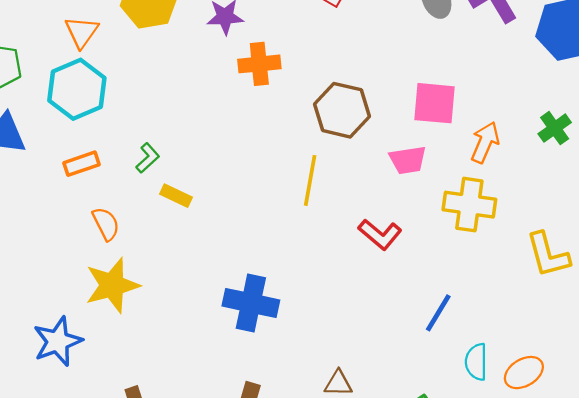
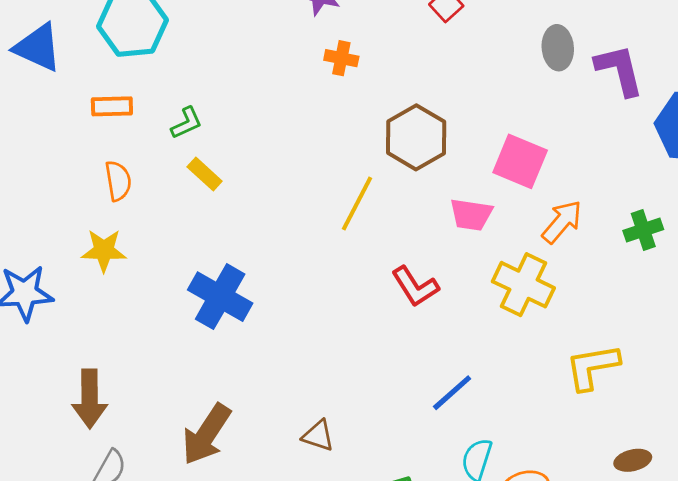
orange cross: (259, 64) -> (341, 58), size x0.7
yellow L-shape: (548, 255) -> (592, 367), turned 78
yellow star: (112, 285) -> (104, 250), size x0.7
blue cross: (251, 303) -> (220, 297), moved

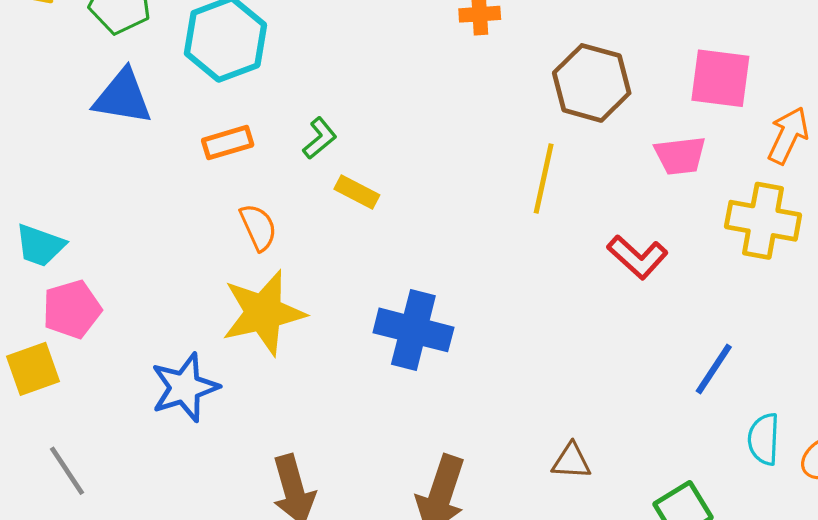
yellow star: (104, 250) -> (263, 313), size x1.6

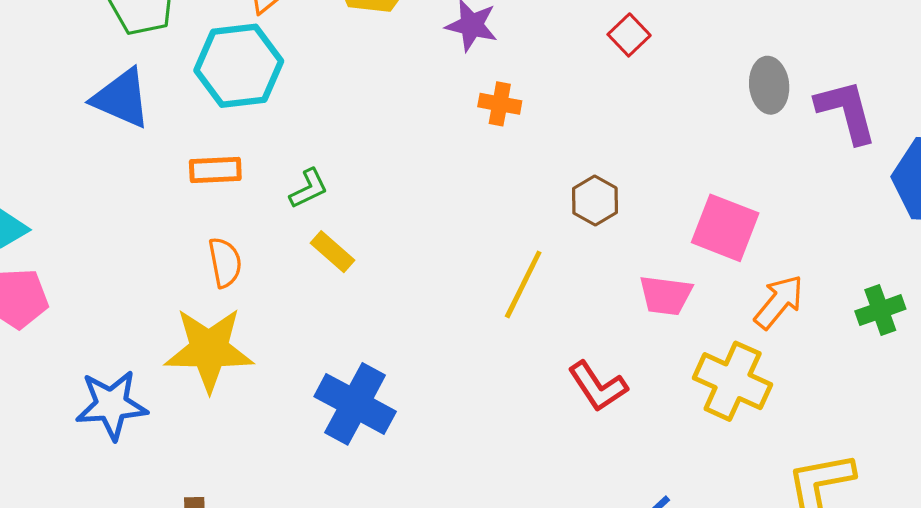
brown hexagon: (592, 83) -> (595, 201), size x0.6

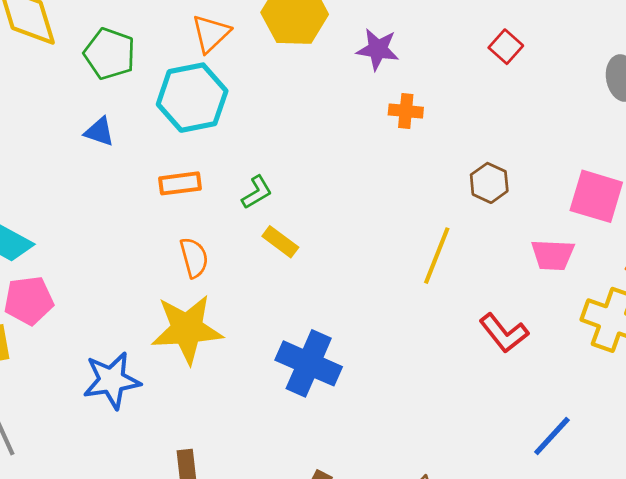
blue triangle: (121, 98) -> (99, 132), size x0.6

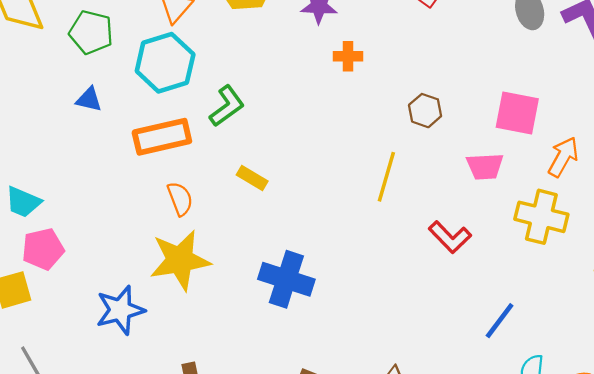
orange rectangle: (180, 183) -> (162, 137), size x1.6
green L-shape: (257, 192) -> (227, 106), moved, size x1.4

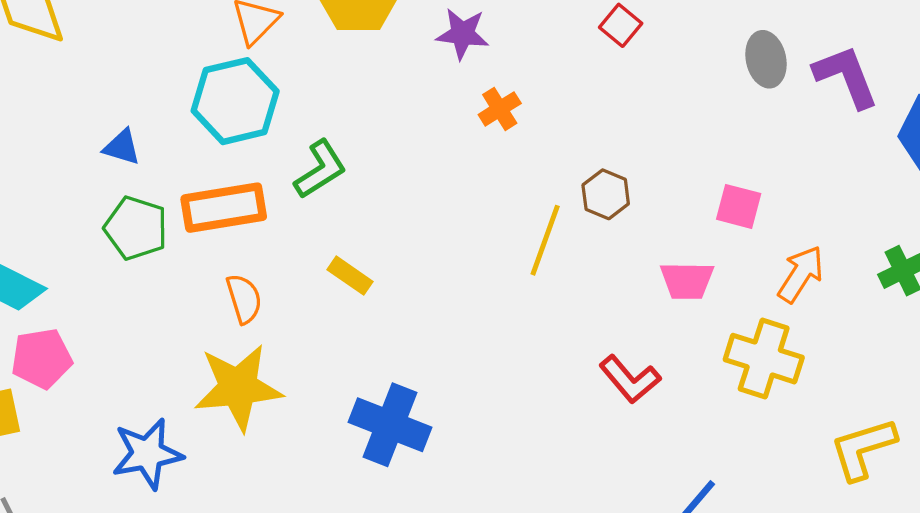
green pentagon: (91, 32) -> (136, 228), moved
orange cross: (348, 56) -> (500, 109), turned -36
pink square: (517, 113) -> (739, 206), size x0.7
yellow line: (386, 177) -> (545, 240), moved

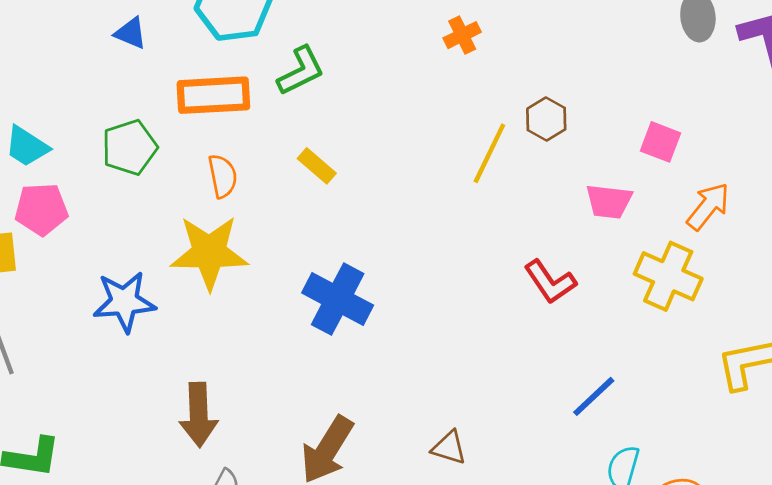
green pentagon: (136, 228) -> (129, 147), moved, turned 30

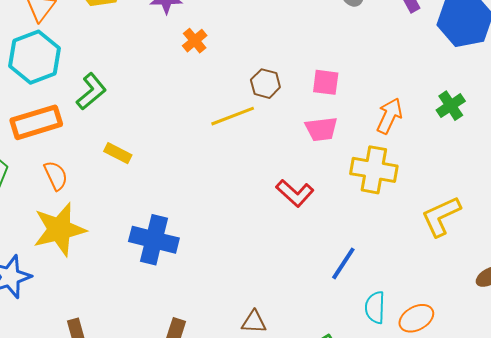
pink square: (661, 142) -> (326, 82), moved
yellow line: (489, 153) -> (233, 116), turned 57

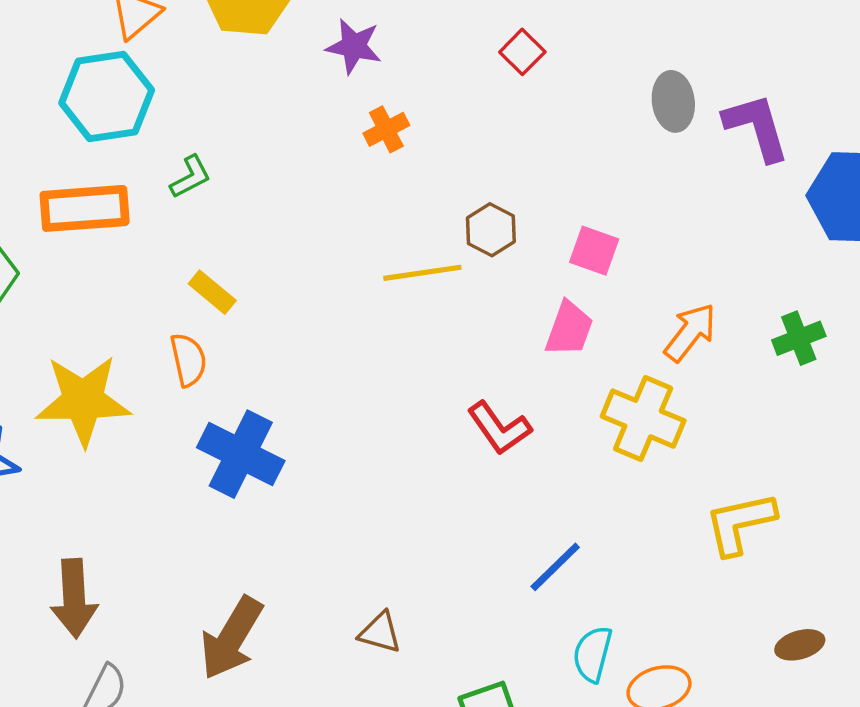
green L-shape: (91, 91) -> (190, 177), size x0.7
pink trapezoid: (321, 129) -> (569, 329), turned -76
orange semicircle: (56, 176) -> (188, 360), moved

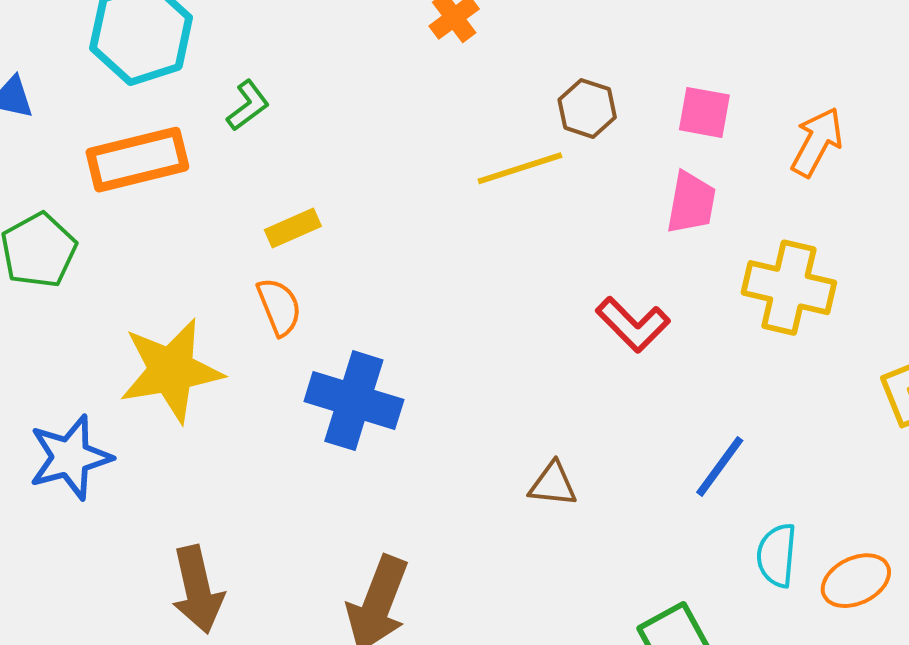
yellow rectangle: (212, 292) -> (293, 228), turned -54
orange arrow: (690, 332) -> (817, 142), moved
brown triangle: (380, 633) -> (553, 484), moved

